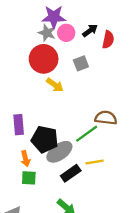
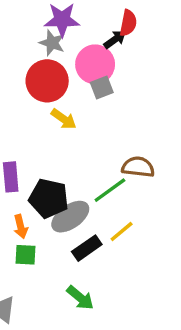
pink circle: (66, 33) -> (95, 64), moved, size x1.5
red semicircle: (108, 40) -> (128, 23), moved
yellow line: (95, 162) -> (122, 231), turned -30

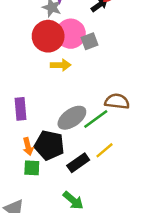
pink circle: (95, 64) -> (71, 34), moved
yellow arrow: (64, 119) -> (61, 65), turned -36
black pentagon: (49, 198) -> (49, 145), moved
gray ellipse: (70, 217) -> (72, 118), moved

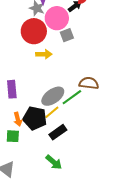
pink circle: (71, 34) -> (57, 18), moved
yellow line: (105, 150) -> (52, 112), moved
green square: (32, 168) -> (13, 136), moved

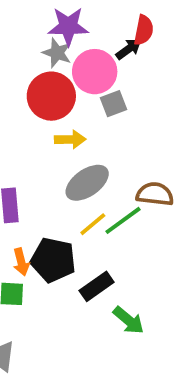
gray ellipse: (53, 96) -> (87, 183), moved
yellow line: (52, 112) -> (93, 224), moved
green arrow: (54, 162) -> (129, 320), moved

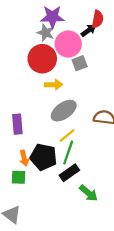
green line: (123, 220) -> (68, 152), moved, turned -35

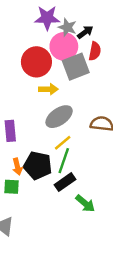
red semicircle: (98, 19) -> (95, 51), moved
gray star: (46, 33) -> (67, 27), moved
gray square: (80, 63) -> (76, 67), size x1.6

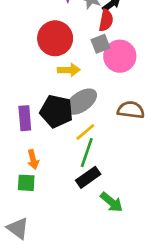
pink circle: (64, 46) -> (120, 56), moved
red semicircle: (95, 51) -> (106, 20), moved
gray square: (76, 67) -> (101, 44), size x0.6
black pentagon: (38, 165) -> (56, 111), moved

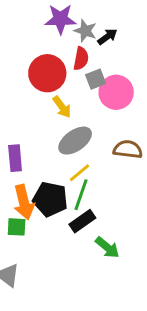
red semicircle: (106, 20) -> (81, 59), moved
yellow arrow: (69, 70) -> (62, 107), turned 55
black pentagon: (56, 111) -> (50, 199), moved
orange arrow: (33, 159) -> (24, 202), size x1.6

